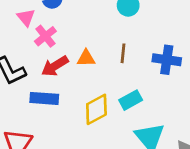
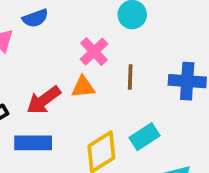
pink cross: (45, 36) -> (94, 52), moved

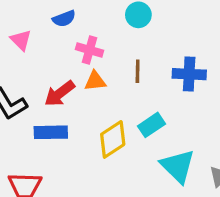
blue semicircle: (35, 18) -> (64, 19), moved
pink cross: (94, 52) -> (90, 50), moved, turned -30

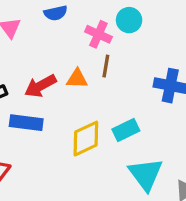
pink cross: (90, 50) -> (98, 34), moved
brown line: (138, 71) -> (106, 66), moved

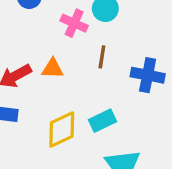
brown line: (106, 66) -> (102, 57), moved

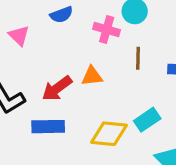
yellow diamond: (62, 129) -> (109, 134), turned 39

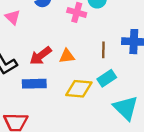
brown line: (138, 58) -> (103, 50), moved
orange triangle: (92, 76) -> (67, 56), moved

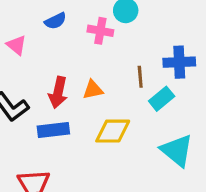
red arrow: (41, 56) -> (58, 92), turned -35
cyan rectangle: (107, 78) -> (162, 99), moved

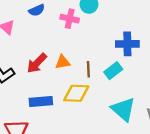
brown line: (140, 77) -> (88, 69), moved
red arrow: (58, 92) -> (37, 63), turned 30
blue rectangle: (53, 130) -> (41, 102), moved

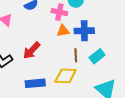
blue cross: (127, 44) -> (84, 31), moved
orange triangle: (63, 62) -> (63, 31), moved

